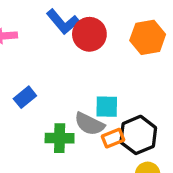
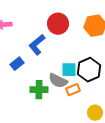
blue L-shape: (63, 22) -> (37, 45), moved, turned 90
black hexagon: (138, 135) -> (89, 70), moved

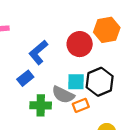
red circle: (58, 24) -> (80, 44), moved
blue rectangle: (17, 64) -> (25, 78), moved

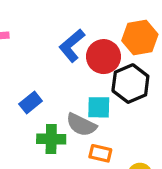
blue L-shape: (38, 52) -> (72, 45), moved
black hexagon: (100, 82) -> (130, 84), moved
orange rectangle: (81, 105) -> (100, 153), moved, turned 35

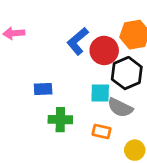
blue rectangle: (31, 103) -> (43, 89), turned 36
gray semicircle: (81, 125) -> (120, 108), moved

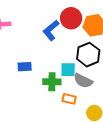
red circle: (104, 50) -> (71, 18), moved
green cross: (60, 120) -> (52, 82), moved

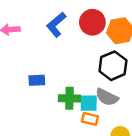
blue L-shape: (51, 30) -> (56, 25), moved
cyan square: (68, 70) -> (89, 103), moved

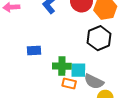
gray semicircle: (107, 97) -> (94, 82), moved
orange rectangle: (90, 119) -> (69, 84), moved

